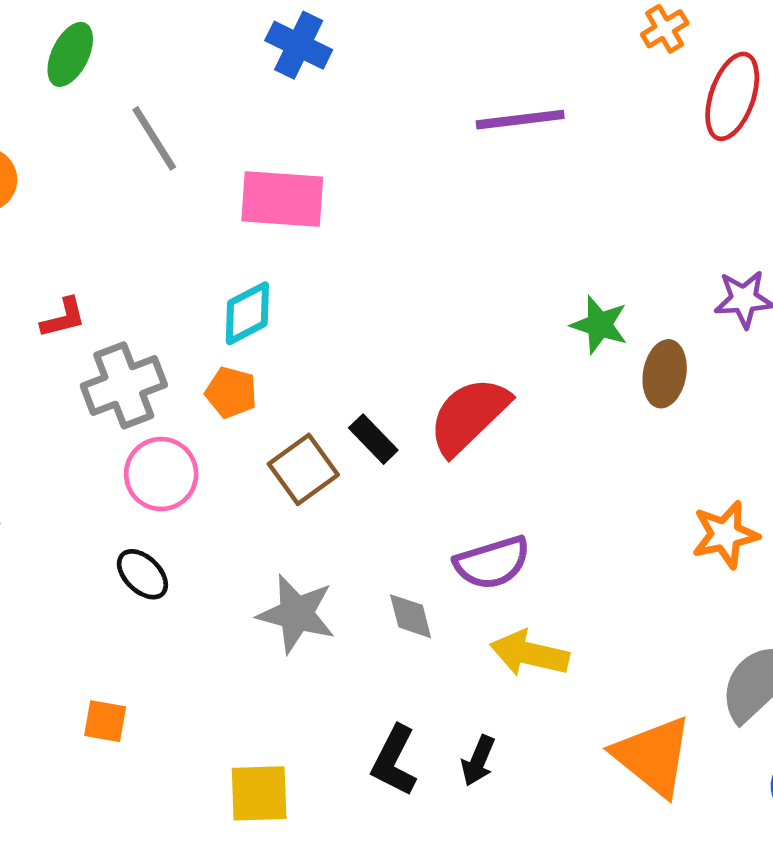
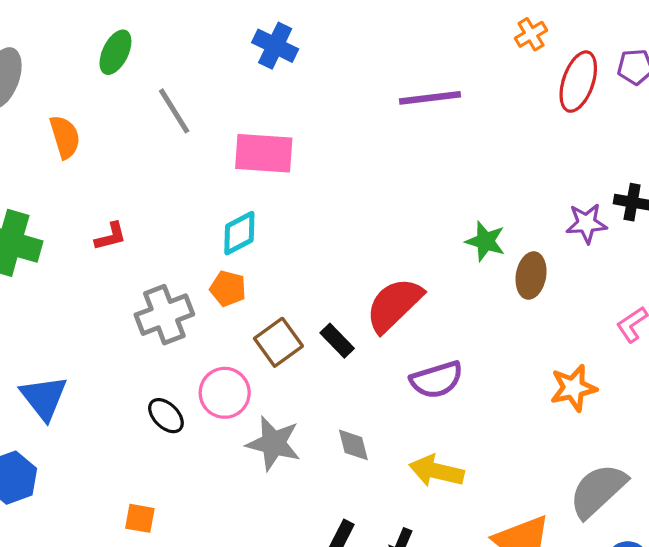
gray cross: (124, 385) -> (164, 315), moved
black rectangle: (373, 439) -> (337, 341), moved
pink circle: (161, 474) -> (225, 393), moved
purple semicircle: (492, 563) -> (437, 380), moved

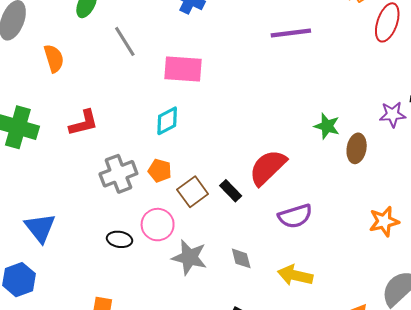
red L-shape: (111, 236) -> (84, 123), size x1.4
orange pentagon: (228, 289) -> (160, 171), moved
black ellipse: (166, 416) -> (120, 239), turned -35

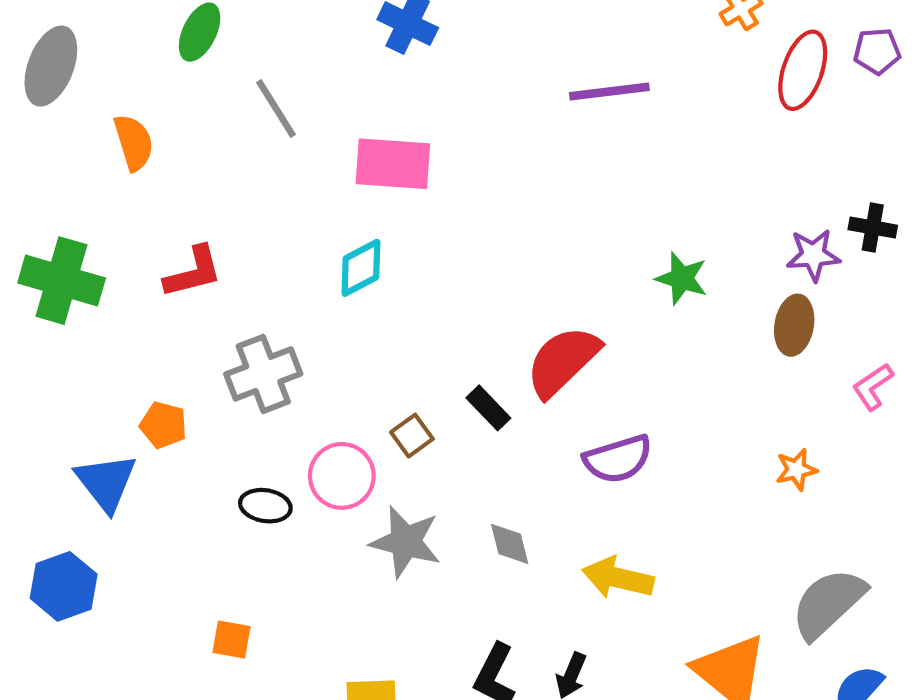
brown ellipse: (357, 148) -> (794, 325), moved
orange pentagon: (160, 171) -> (163, 425), moved
brown square: (193, 192) -> (412, 436), moved, size x0.7
orange star: (384, 221) -> (796, 470), size x0.7

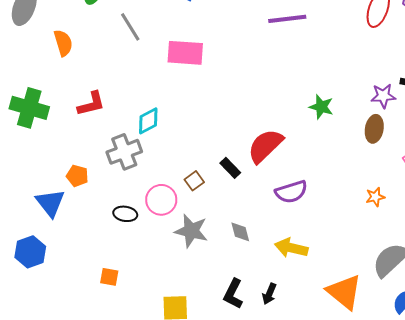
cyan diamond: (361, 268) -> (148, 121), moved

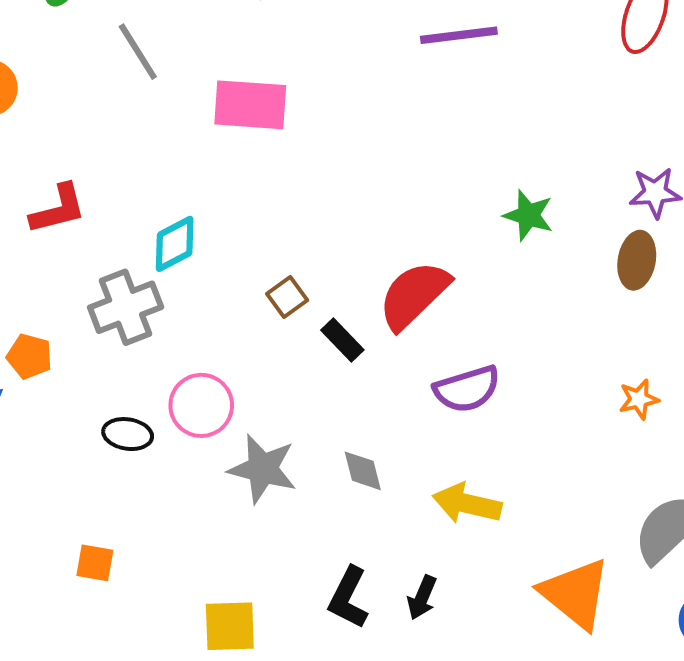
brown square: (194, 181) -> (287, 297), moved

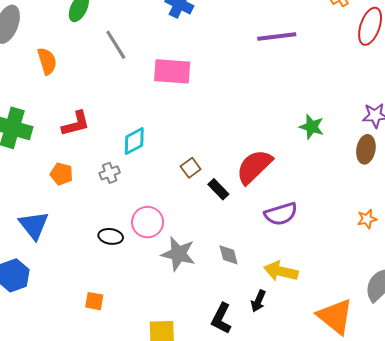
gray cross: (126, 307) -> (110, 173), size x0.6
orange pentagon: (29, 356) -> (61, 174), moved
black arrow: (422, 598) -> (258, 301), moved

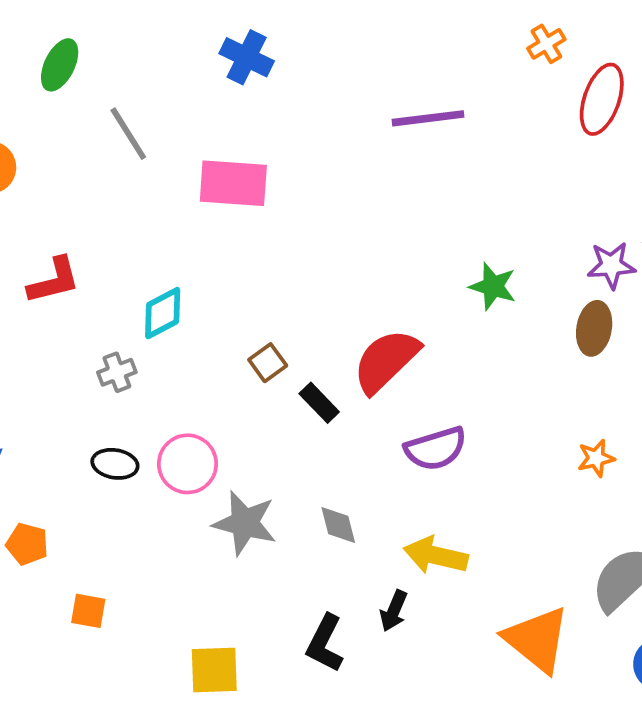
orange pentagon: (61, 174) -> (27, 544), moved
black ellipse: (111, 236) -> (115, 464), moved

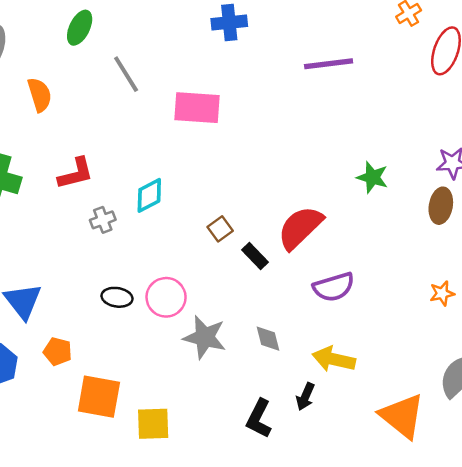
blue cross: (247, 57) -> (229, 22), moved, turned -32
gray cross: (117, 372) -> (103, 220), moved
orange square: (88, 611) -> (99, 397), size x1.8
yellow square: (214, 670) -> (153, 424), moved

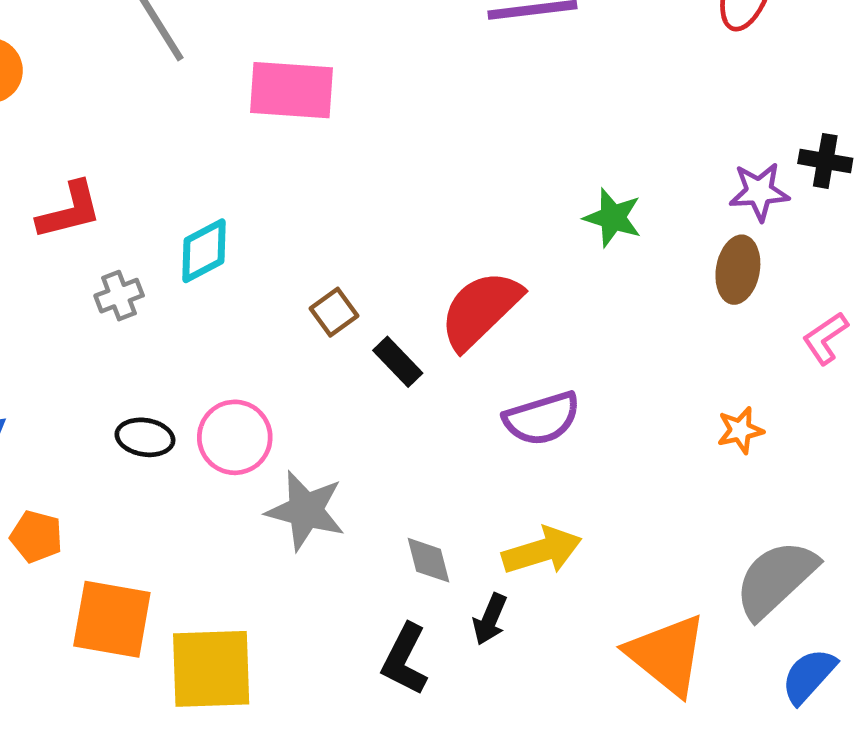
gray diamond: (268, 339) -> (428, 560), moved
yellow arrow: (334, 359) -> (542, 551), turned 150
yellow square: (153, 424) -> (211, 669), size x1.4

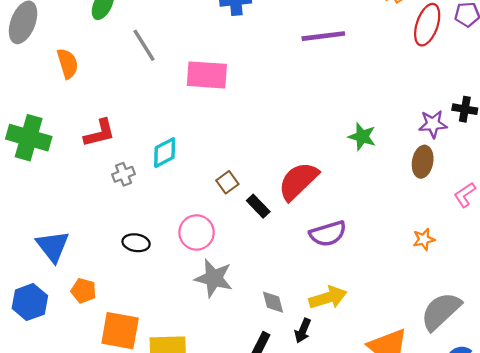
pink circle: (235, 437) -> (197, 232), moved

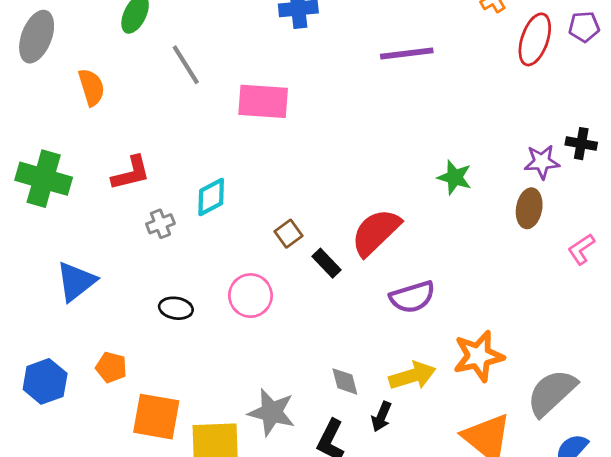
orange star: (424, 239) -> (478, 356), moved, size x1.8
blue triangle: (53, 246) -> (76, 281), moved, turned 30
gray star: (214, 278) -> (272, 412), moved

